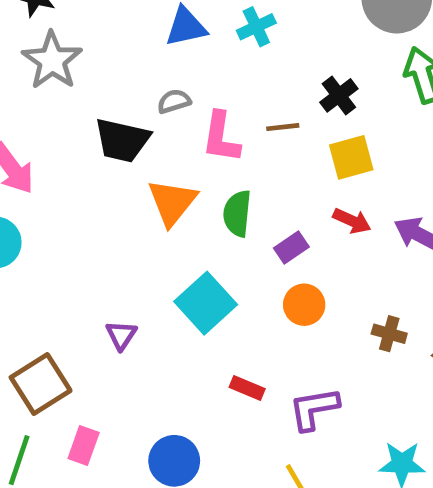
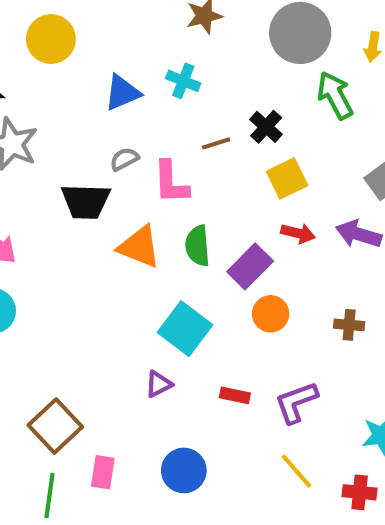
cyan cross: (256, 27) -> (183, 81), turned -32
brown line: (283, 127) -> (216, 143), moved
orange triangle: (172, 202) -> (139, 247), turned -36
purple rectangle: (291, 248) -> (250, 266), size x1.5
purple triangle: (121, 335) -> (158, 384), moved, turned 40

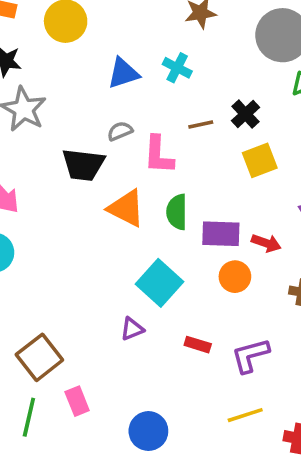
red arrow: (298, 233) -> (266, 243), moved
purple rectangle: (250, 266) -> (221, 234), turned 42
blue circle: (184, 470) -> (148, 431), moved
yellow line: (296, 471) -> (245, 415), turned -72
pink rectangle: (103, 472) -> (77, 401), turned -36

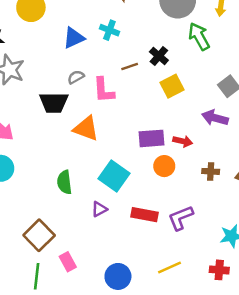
green semicircle: (177, 212) -> (64, 182), moved
red rectangle: (198, 345) -> (144, 215), size x1.5
yellow line: (245, 415) -> (170, 268), moved

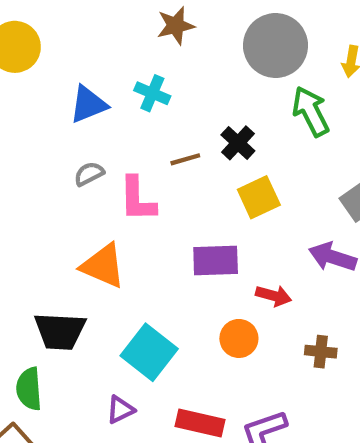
black trapezoid: (54, 103) -> (60, 331), moved
purple rectangle: (152, 138) -> (216, 261), moved
green semicircle: (64, 182) -> (29, 389), moved

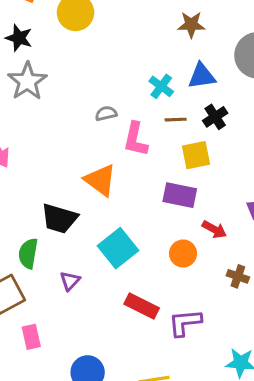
cyan cross: (152, 93) -> (161, 86), moved
blue triangle: (88, 104) -> (202, 76), moved
yellow square: (259, 197) -> (196, 155), moved
purple triangle: (120, 410) -> (70, 281), moved, turned -35

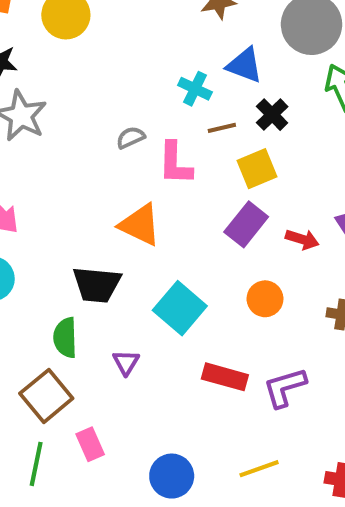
blue triangle: (202, 76) -> (245, 65), turned 40
purple rectangle: (180, 195) -> (246, 224), turned -52
red arrow: (214, 229) -> (302, 239), moved

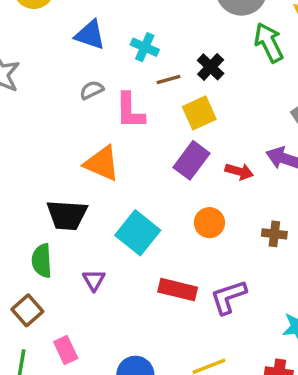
blue triangle: (245, 65) -> (90, 35), moved
brown square: (46, 396) -> (27, 310), size x0.7

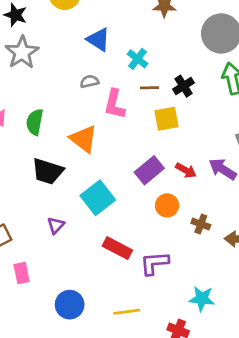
purple rectangle: (192, 160) -> (149, 170), moved
orange circle: (209, 223) -> (167, 205), moved
green semicircle: (42, 261) -> (35, 122), moved

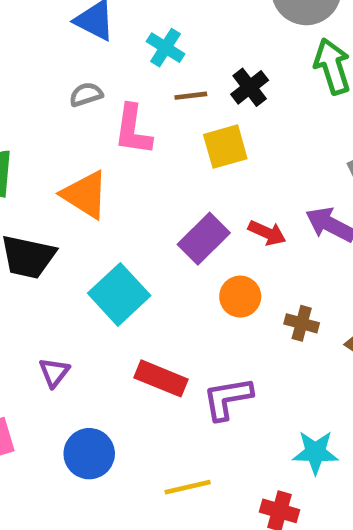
purple triangle: (56, 225) -> (54, 372), moved
blue circle: (70, 305) -> (89, 454), moved

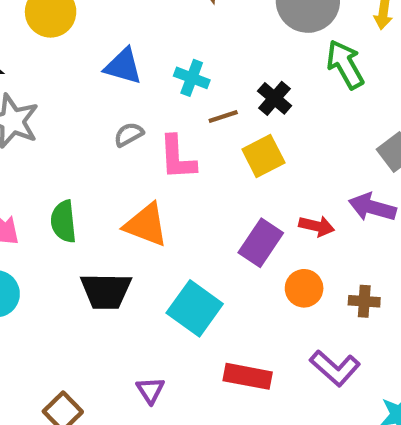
purple L-shape: (228, 398) -> (335, 368), moved, turned -117

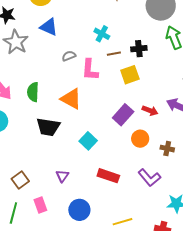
blue triangle: (123, 66) -> (49, 27), moved
black cross: (275, 98) -> (139, 49), turned 35
cyan square: (195, 308) -> (88, 141), size x0.7

